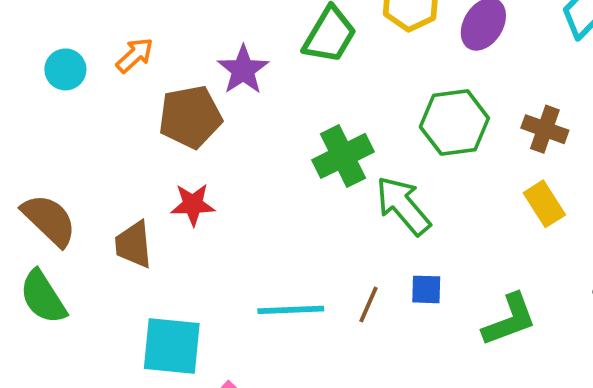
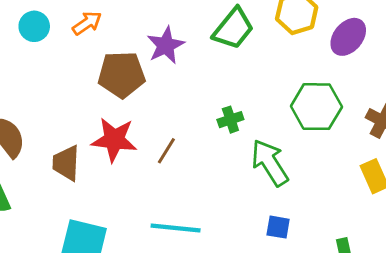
green cross: (343, 156) -> (230, 120), size x0.6
red star: (193, 205) -> (114, 140), size x1.4
brown line: (368, 304) -> (166, 151), moved

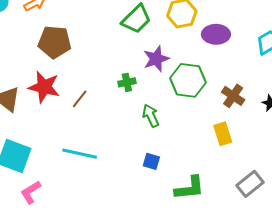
purple ellipse: (348, 37) -> (216, 34), turned 44
purple star: (166, 45) -> (156, 59), moved
green arrow: (270, 163) -> (151, 116), size x0.7

